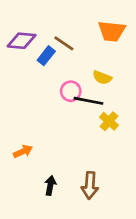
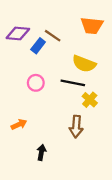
yellow semicircle: (102, 78) -> (84, 64), size x1.5
pink circle: (71, 91) -> (36, 83), moved
brown arrow: (90, 185) -> (76, 127), moved

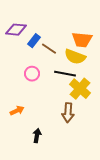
orange trapezoid: (92, 26) -> (82, 40), moved
brown line: (53, 36) -> (49, 49), moved
yellow cross: (90, 100) -> (80, 89), size x1.5

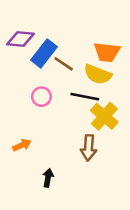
blue rectangle: (34, 41) -> (44, 53), size x1.5

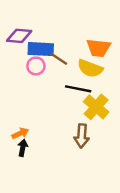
blue rectangle: (44, 53) -> (41, 49), turned 55
pink circle: (41, 97) -> (36, 66), moved
black arrow: (48, 178) -> (23, 148), moved

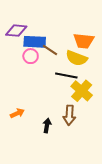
black arrow: (23, 148) -> (47, 125), moved

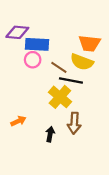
brown line: (50, 50) -> (59, 67), moved
yellow cross: (82, 91) -> (60, 97), moved

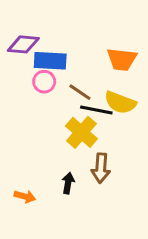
yellow semicircle: (82, 62) -> (120, 103), moved
orange arrow: (18, 121) -> (25, 196), moved, turned 40

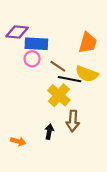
orange trapezoid: (122, 59) -> (88, 43), turned -80

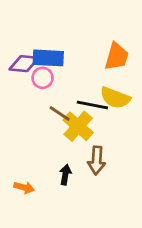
purple diamond: (17, 32) -> (24, 64), moved
brown line: (58, 66) -> (60, 113), moved

